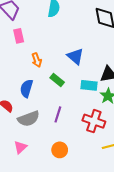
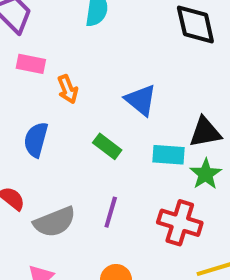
pink rectangle: (19, 36) -> (31, 64), turned -64
orange arrow: (37, 60) -> (68, 89), moved
blue semicircle: (26, 88) -> (36, 140), moved

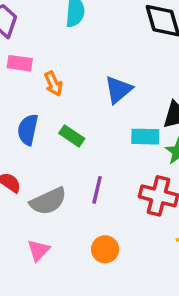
blue triangle: (141, 100) -> (118, 90), turned 44
green rectangle: (107, 146) -> (72, 136), moved

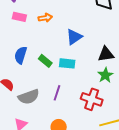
orange arrow: (53, 84) -> (45, 18), moved, turned -80
cyan rectangle: (145, 137) -> (67, 63), moved

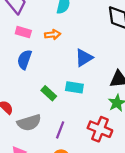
blue semicircle: (21, 55) -> (24, 59), moved
green rectangle: (45, 61) -> (49, 93), moved
purple line: (57, 93) -> (60, 130), moved

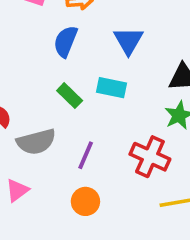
blue triangle: (84, 58) -> (128, 41), turned -30
blue semicircle: (24, 59) -> (66, 41), moved

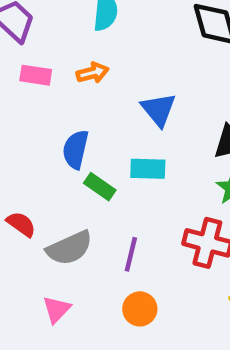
blue semicircle: (66, 41) -> (75, 149), moved

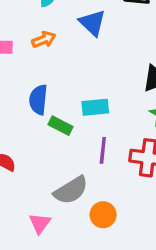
blue triangle: (158, 110) -> (92, 23), moved
gray semicircle: (69, 248) -> (71, 190), moved
purple line: (131, 254) -> (103, 150), moved

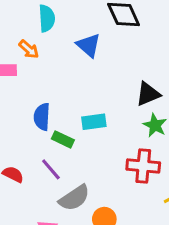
orange arrow: (44, 40) -> (29, 49), moved, turned 65
purple line: (103, 150) -> (51, 169), moved, turned -45

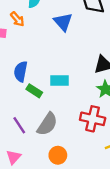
purple line: (51, 169) -> (19, 125), moved
gray semicircle: (74, 198) -> (47, 124), moved, turned -30

